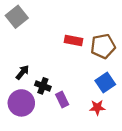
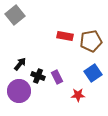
purple rectangle: (62, 100) -> (57, 77), moved
red star: (97, 107) -> (78, 95), moved

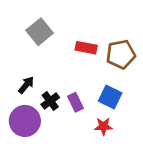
gray square: (15, 15) -> (40, 32), moved
blue square: (93, 73) -> (110, 97), moved, turned -30
black cross: (38, 76) -> (50, 101), turned 32

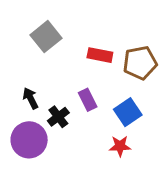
black arrow: (26, 85) -> (31, 98), turned -66
blue square: (110, 97) -> (128, 112), turned 30
purple rectangle: (75, 102) -> (88, 100), moved

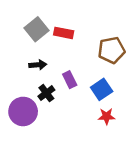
red rectangle: (100, 55) -> (64, 33), moved
black arrow: (31, 98) -> (38, 65), moved, turned 112
red star: (120, 146) -> (106, 116), moved

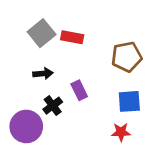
blue square: (102, 89) -> (129, 101), moved, turned 30

